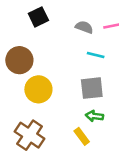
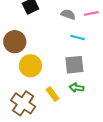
yellow rectangle: (82, 136) -> (52, 94), moved

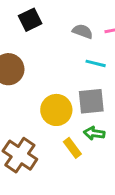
yellow circle: (30, 66) -> (56, 110), moved
yellow rectangle: (52, 94) -> (72, 148), moved

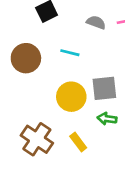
cyan line: (96, 63) -> (70, 53), moved
yellow rectangle: (72, 148) -> (78, 142), moved

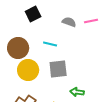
gray square: (104, 88) -> (58, 69), moved
yellow circle: (71, 97) -> (28, 70), moved

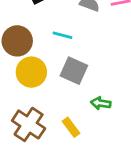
gray square: (58, 69) -> (74, 71), turned 30

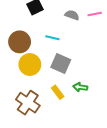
yellow rectangle: (71, 127) -> (58, 92), moved

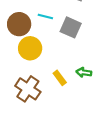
cyan line: (52, 38) -> (45, 16), moved
gray square: (61, 63) -> (71, 27), moved

